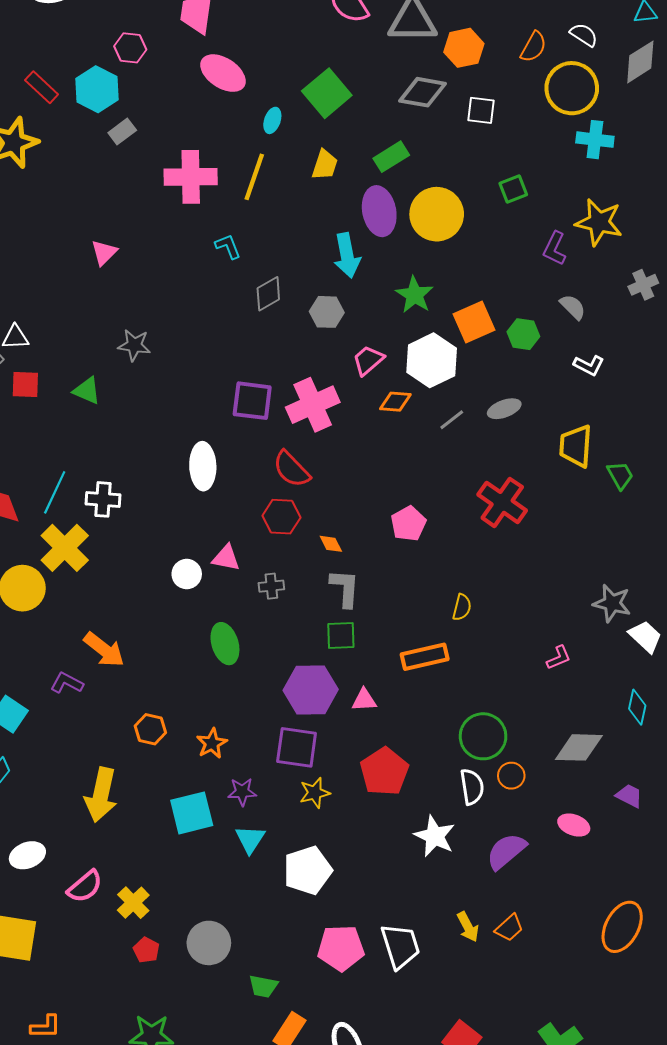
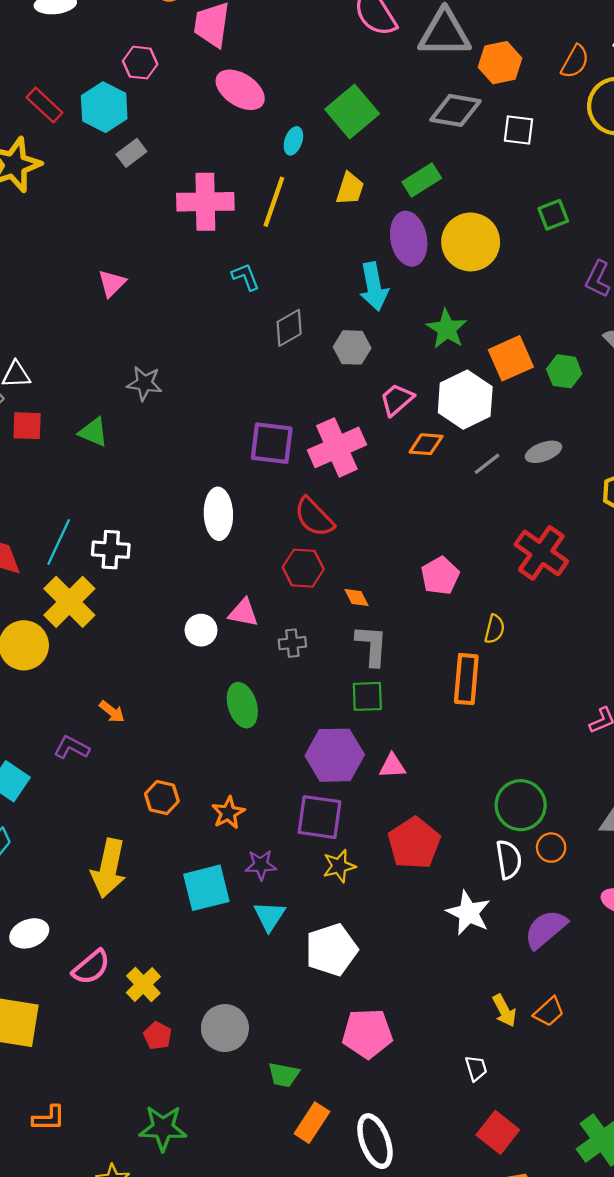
yellow semicircle: (462, 607) -> (495, 629), moved
orange arrow: (104, 650) -> (112, 712), size x0.6
orange rectangle: (425, 657) -> (466, 679), moved, turned -72
white trapezoid: (400, 946) -> (476, 1068), moved, size x0.5

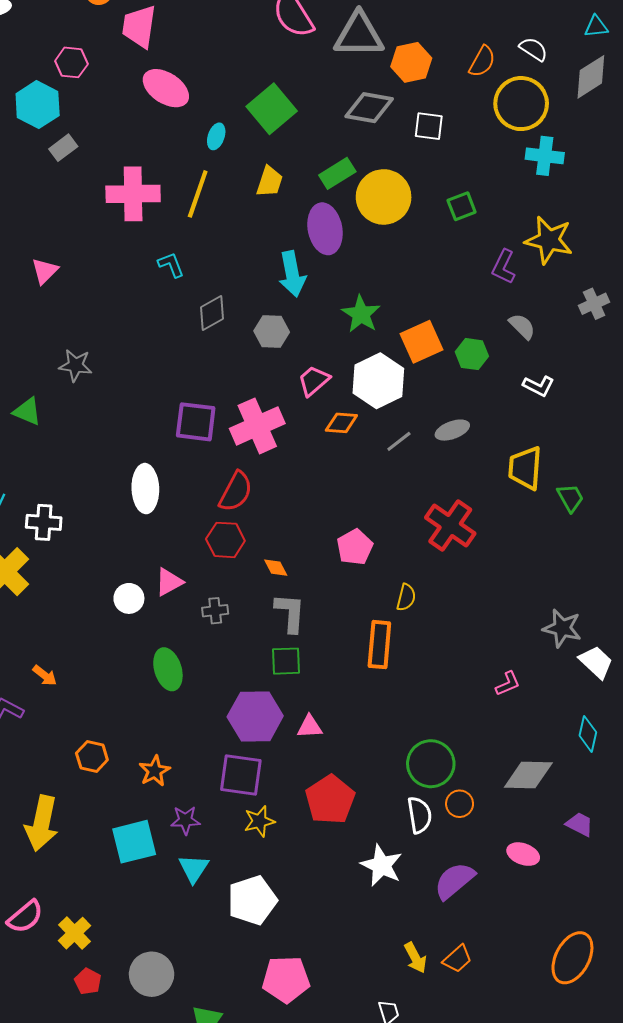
yellow circle: (471, 242) -> (384, 197), moved
red semicircle: (314, 517) -> (236, 492), turned -108
pink triangle: (243, 613) -> (169, 582), turned -40

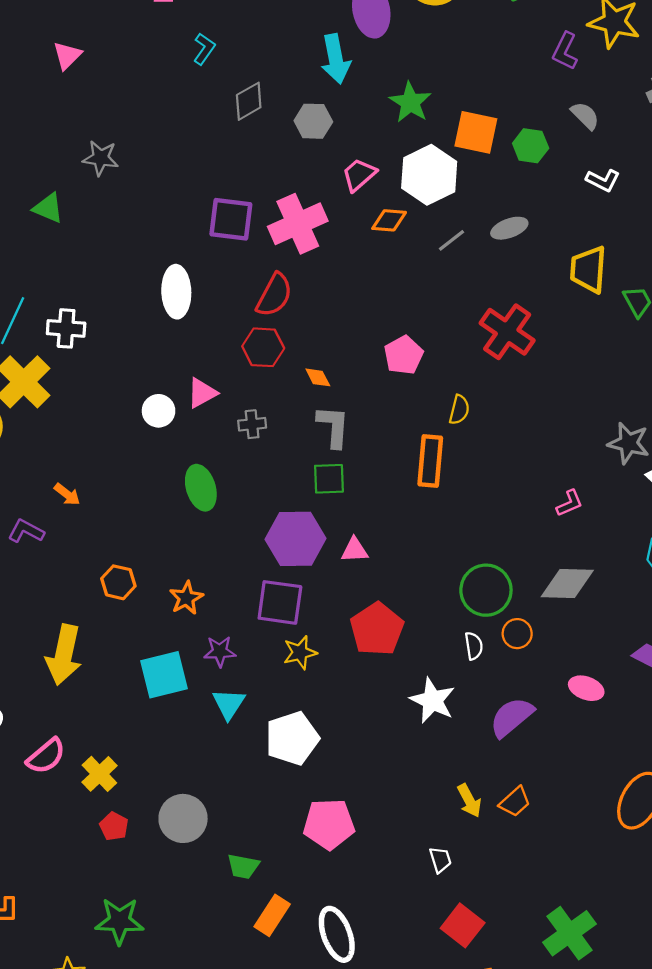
cyan L-shape: (171, 265) -> (204, 49), turned 56
orange square: (422, 342) -> (476, 132), turned 36
gray diamond: (528, 775) -> (567, 583), moved
white semicircle: (419, 815) -> (474, 646), size x0.7

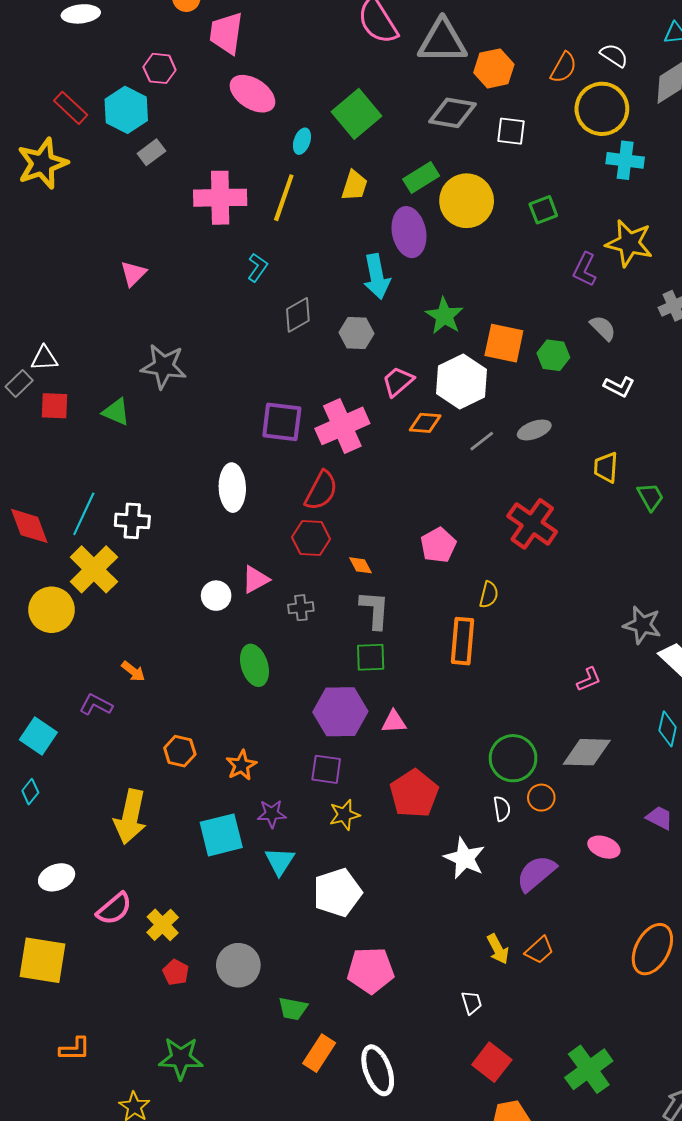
gray star: (101, 158) -> (164, 366), size x1.4
yellow trapezoid: (588, 269) -> (606, 467), size x0.7
purple square: (280, 602) -> (326, 769), size x0.7

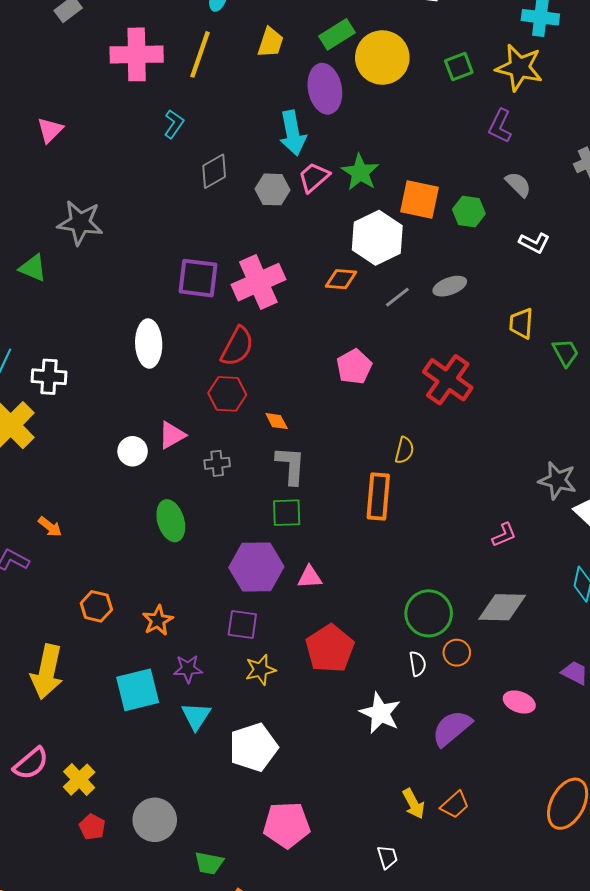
yellow star: (629, 243) -> (519, 68), moved
pink trapezoid: (398, 382) -> (314, 177), moved
pink pentagon: (438, 545) -> (354, 367), moved

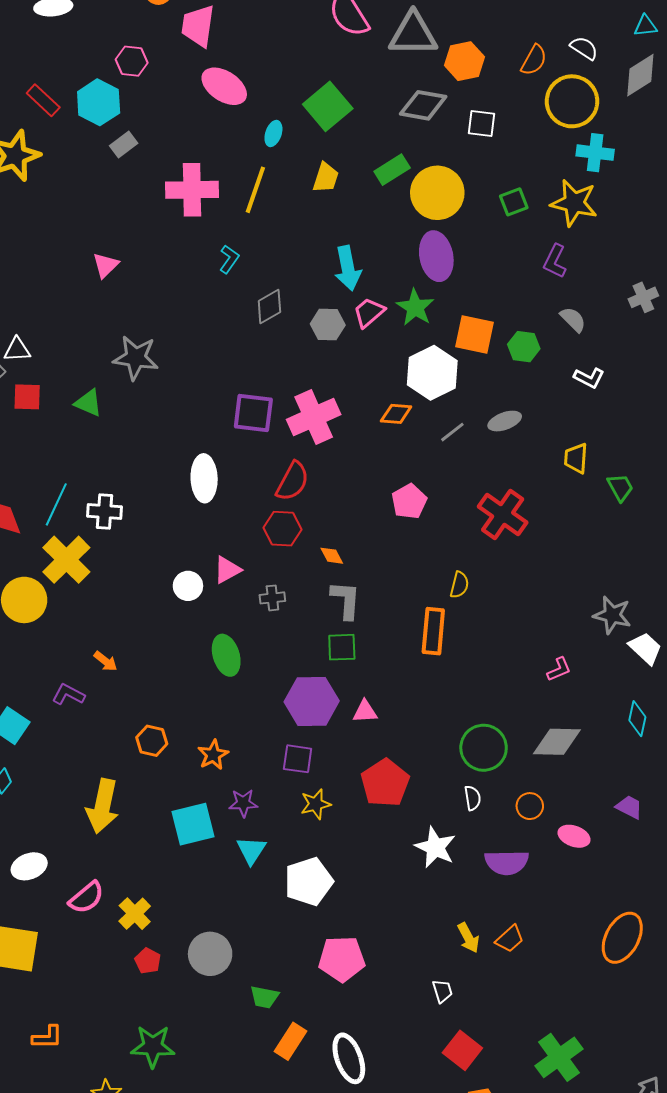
purple ellipse: (325, 89) -> (436, 256), moved
orange circle: (457, 653) -> (530, 806), moved
purple semicircle: (452, 728) -> (507, 862), turned -141

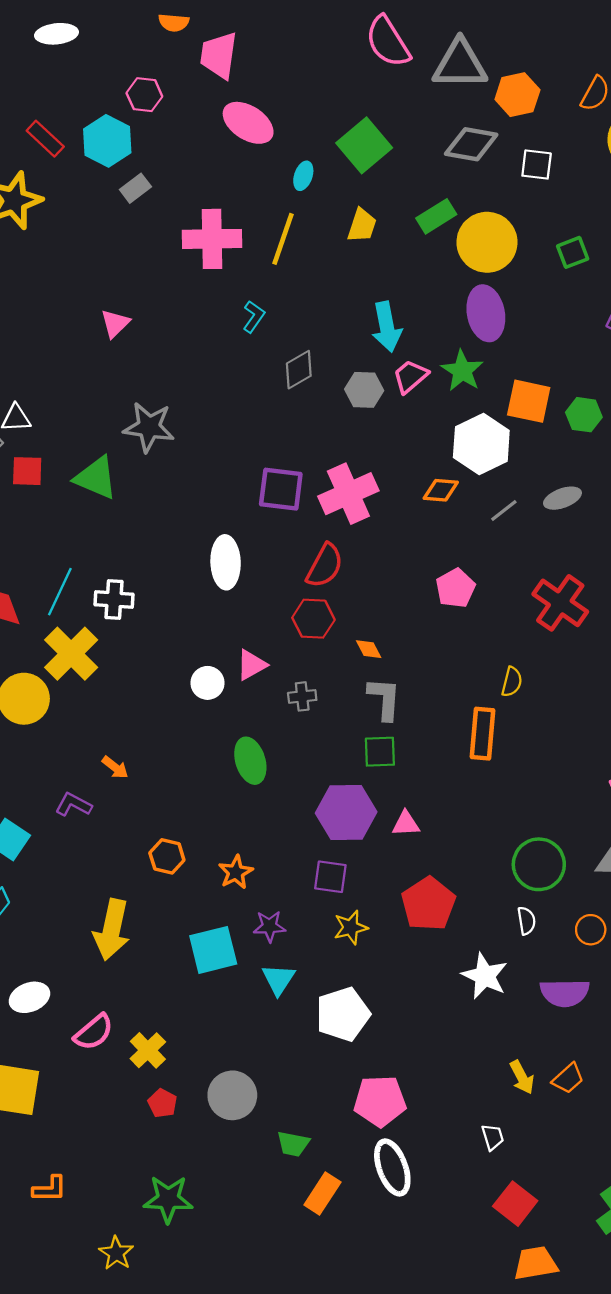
green triangle: (88, 403) -> (96, 478), size x1.4
white ellipse: (349, 1058) -> (392, 1167), moved

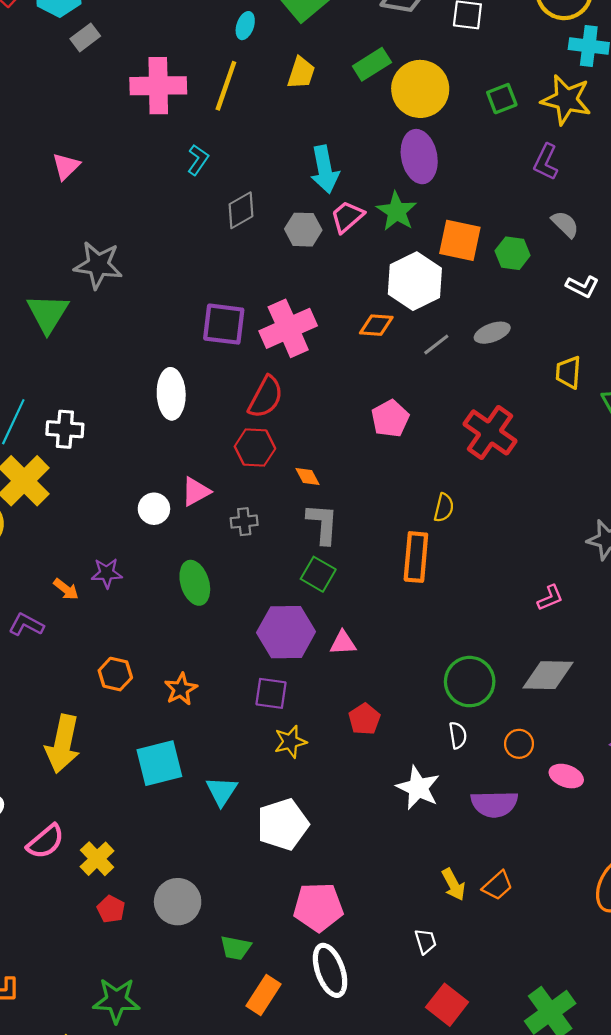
green triangle: (96, 478) -> (48, 313), turned 39
green square: (380, 752) -> (318, 574), turned 32
red pentagon: (428, 904) -> (364, 719), size x0.6
purple star: (269, 926) -> (107, 573), moved

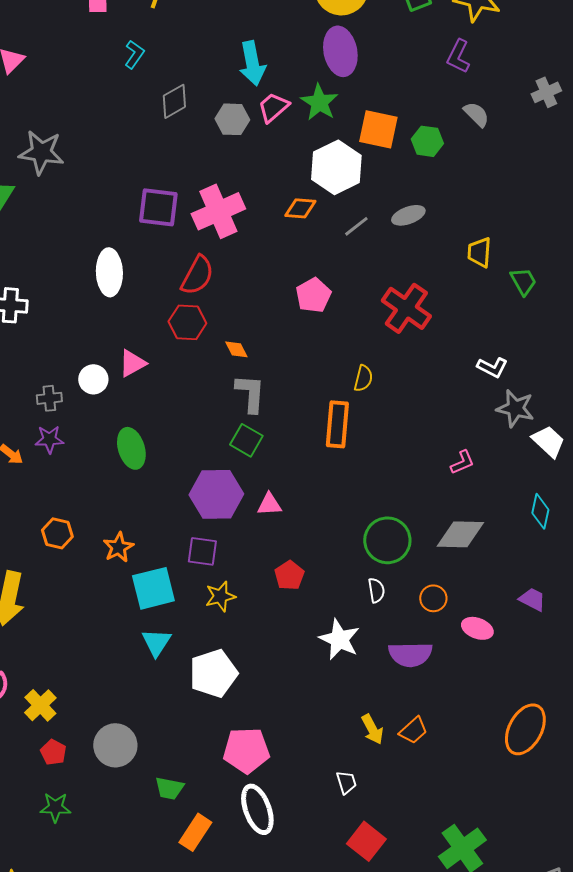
white L-shape: (582, 286) -> (492, 367), moved
gray cross: (244, 522) -> (49, 398), moved
cyan square: (159, 763) -> (153, 588), moved
green star: (116, 1000) -> (55, 807), moved, size x0.7

